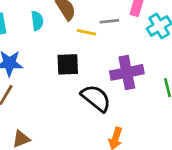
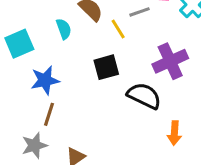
yellow line: (86, 32) -> (118, 29), turned 60

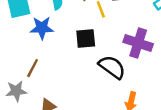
purple cross: (170, 61) -> (138, 43), turned 32
blue star: (45, 80) -> (42, 28), moved

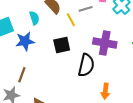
black semicircle: (112, 67) -> (86, 65), turned 75

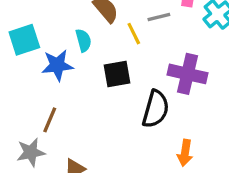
cyan semicircle: (34, 18) -> (83, 40), moved

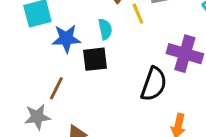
cyan semicircle: (83, 40) -> (105, 29), moved
black square: (117, 74) -> (95, 59), moved

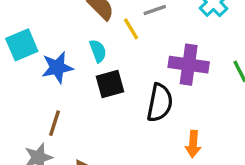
black square: (95, 59) -> (110, 84), moved

